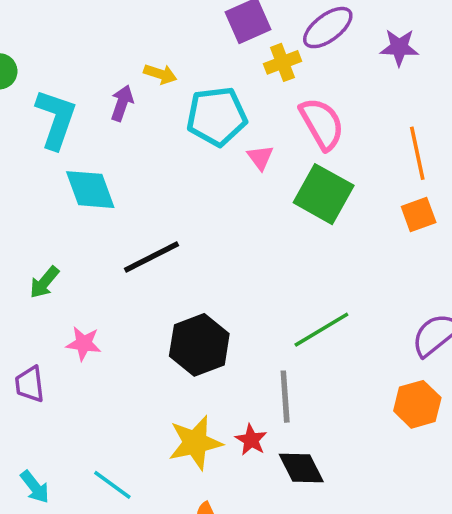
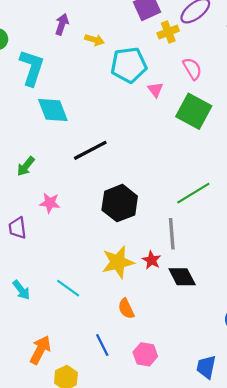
purple arrow: (122, 103) -> (62, 24), moved
pink semicircle: (322, 124) -> (192, 69), size x0.7

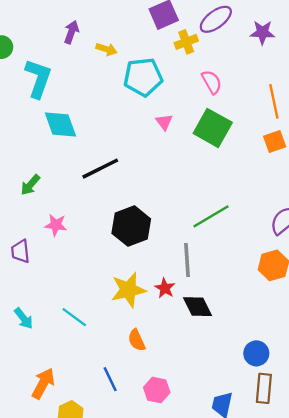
pink triangle: (155, 90) -> (164, 122), moved

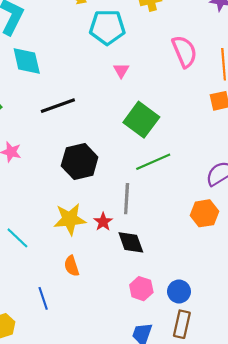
pink semicircle: (212, 82) -> (184, 52), moved, size x1.4
green square: (213, 128) -> (141, 120), moved
pink hexagon: (157, 390) -> (141, 289), moved

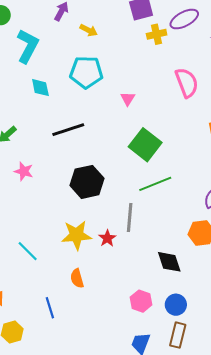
cyan pentagon: (107, 27) -> (86, 72), moved
cyan diamond: (27, 61) -> (40, 88), size x0.7
black diamond: (131, 242) -> (169, 262), moved

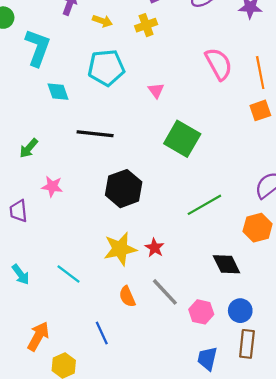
yellow cross: (157, 34) -> (146, 25), moved
black line: (68, 130) -> (95, 134), turned 32
green line: (155, 184) -> (204, 205), moved
gray line: (130, 217) -> (165, 292), moved, turned -40

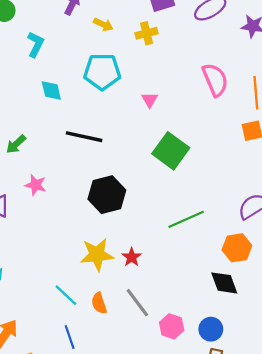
cyan L-shape: (38, 48) -> (36, 44), size x0.7
black diamond: (226, 264) -> (224, 283), moved
cyan line: (69, 274) -> (66, 295), moved

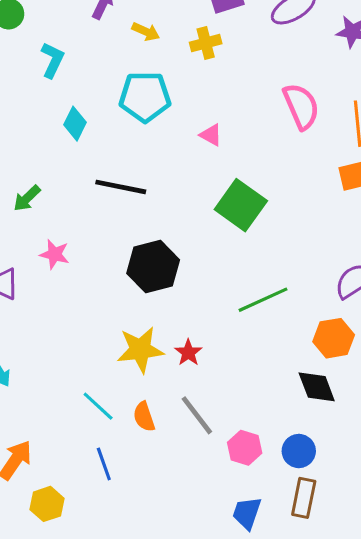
cyan diamond: (51, 91) -> (75, 124), turned 40
pink triangle: (150, 100) -> (211, 135), turned -30

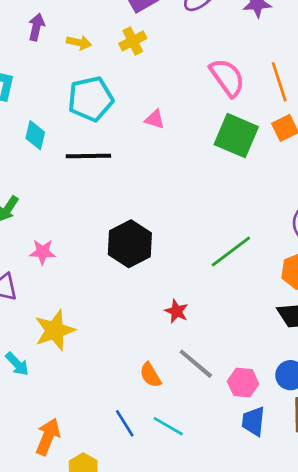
black line: (121, 187) -> (88, 156), moved
green square: (241, 205) -> (236, 136), moved
yellow star: (140, 350) -> (55, 330), moved
cyan line: (98, 406) -> (168, 426), moved
blue trapezoid: (247, 513) -> (253, 421), moved

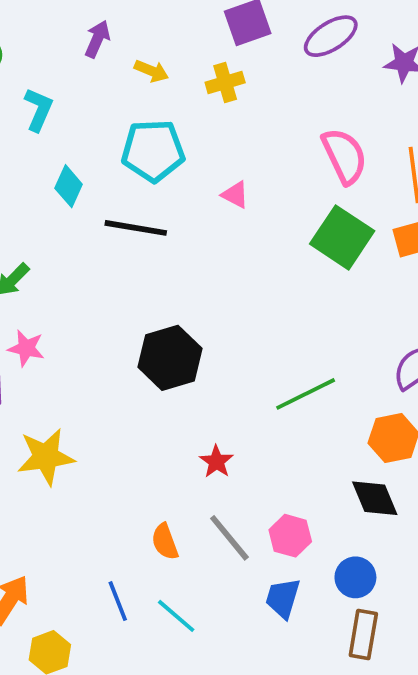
pink star: (42, 252) -> (26, 348), moved
pink hexagon: (243, 383) -> (290, 536), moved
blue trapezoid: (253, 421) -> (283, 598), moved

